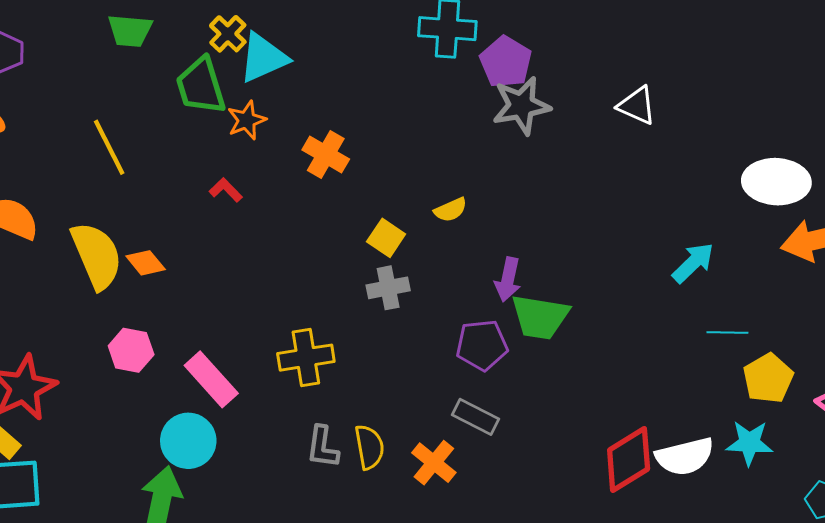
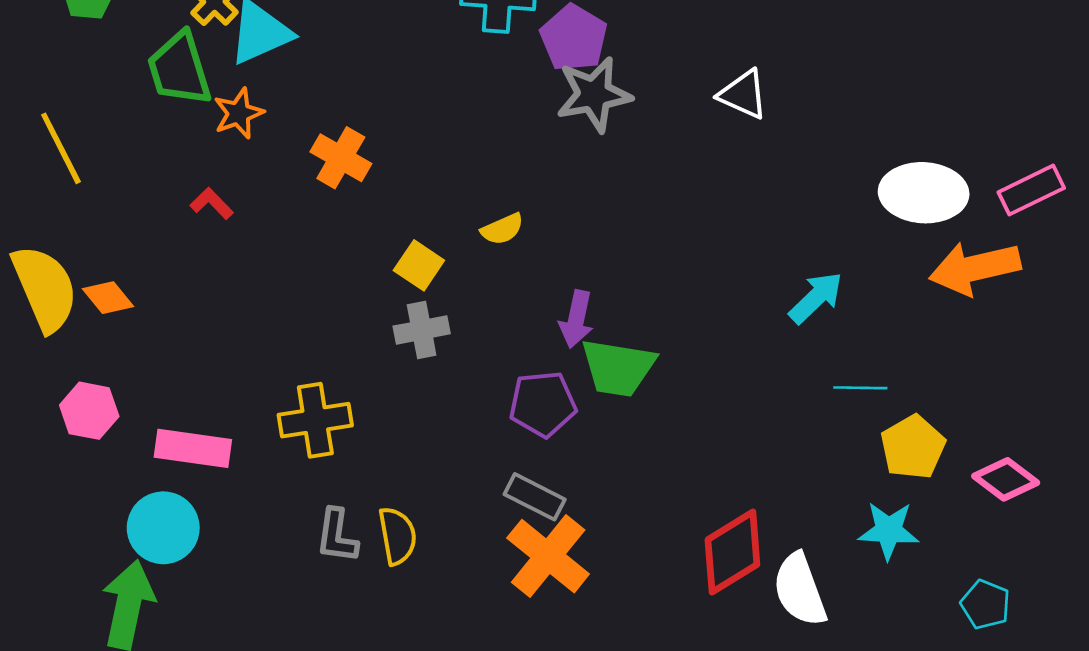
pink rectangle: (211, 379) -> (193, 448), turned -40
white semicircle: (685, 456) -> (800, 590), moved, turned 84
orange cross: (434, 463) -> (548, 556), moved, size x1.4

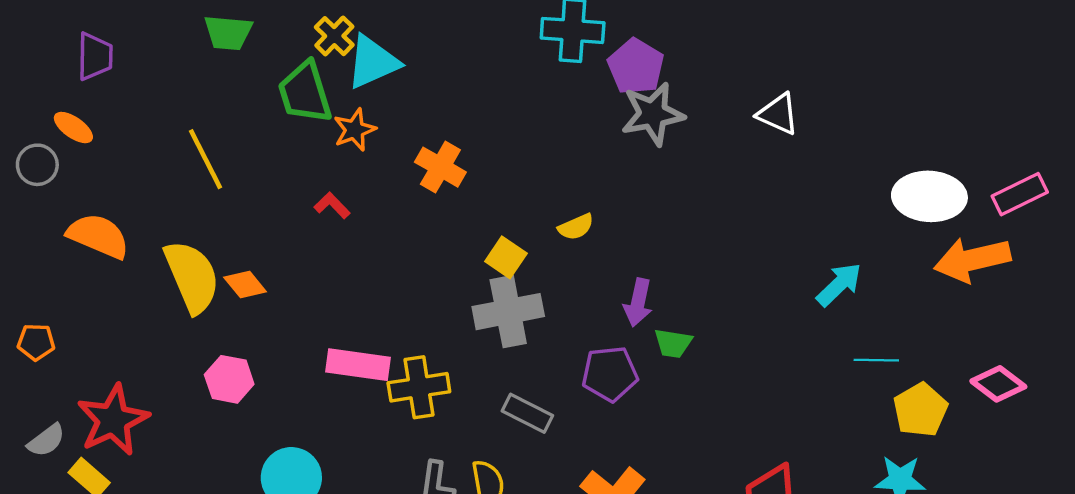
gray cross: (422, 330) -> (508, 312), size x1.5
green trapezoid: (618, 368) -> (673, 343), size x0.6
pink rectangle: (193, 448) -> (358, 365), moved
pink diamond: (1006, 479) -> (998, 384), moved
gray rectangle: (535, 497) -> (527, 413), moved

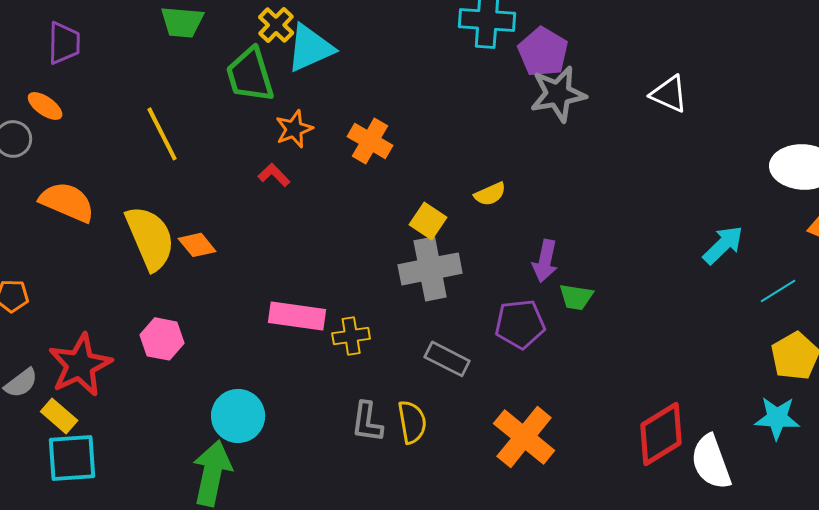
orange star: (355, 130) -> (294, 129), moved
cyan line: (876, 360) -> (778, 291), moved, turned -33
pink hexagon: (229, 379) -> (162, 339), moved
yellow cross: (419, 387) -> (351, 336), size x0.7

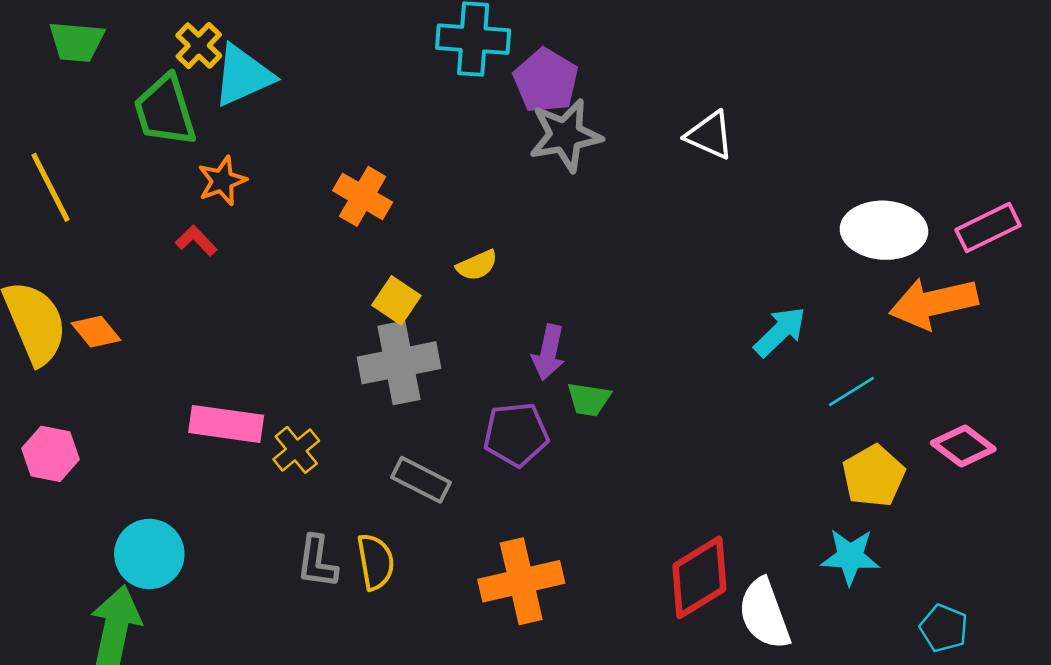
orange cross: (370, 141) -> (363, 196), moved
yellow cross: (351, 336) -> (296, 450), turned -30
orange cross: (524, 437) -> (521, 581), turned 38

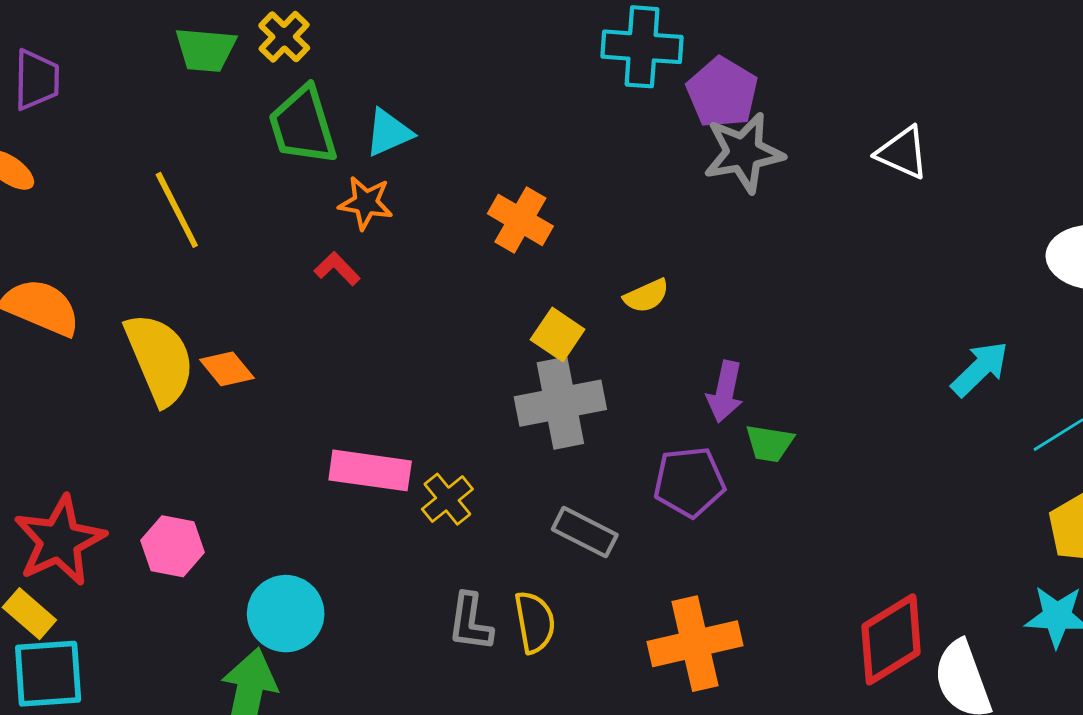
yellow cross: (199, 46) -> (284, 37), moved
cyan triangle: (243, 75) -> (389, 133), moved, size x0.7
orange star: (222, 181) -> (366, 203), turned 30
pink hexagon: (51, 454) -> (173, 546), moved

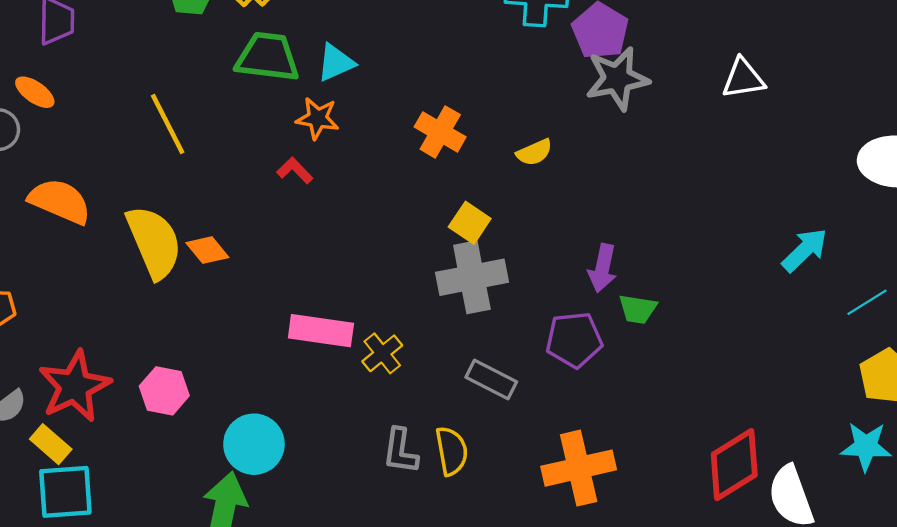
green trapezoid: (303, 126) -> (268, 57), turned 114
white triangle: (903, 153) -> (743, 79), turned -33
yellow semicircle: (646, 296) -> (534, 152), moved

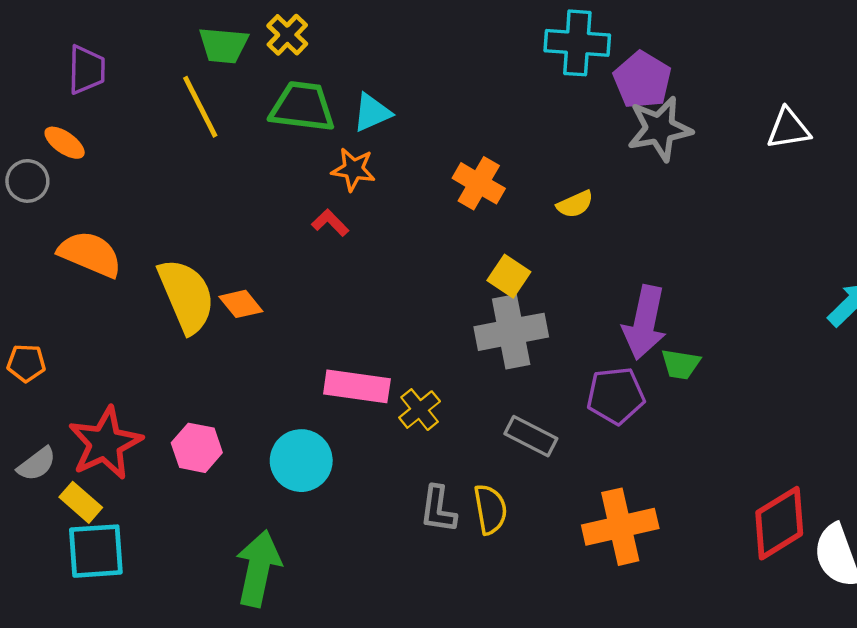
yellow line: (168, 124) -> (200, 107), moved
purple arrow: (603, 268) -> (645, 323), size x1.5
cyan circle: (254, 444) -> (301, 461), moved

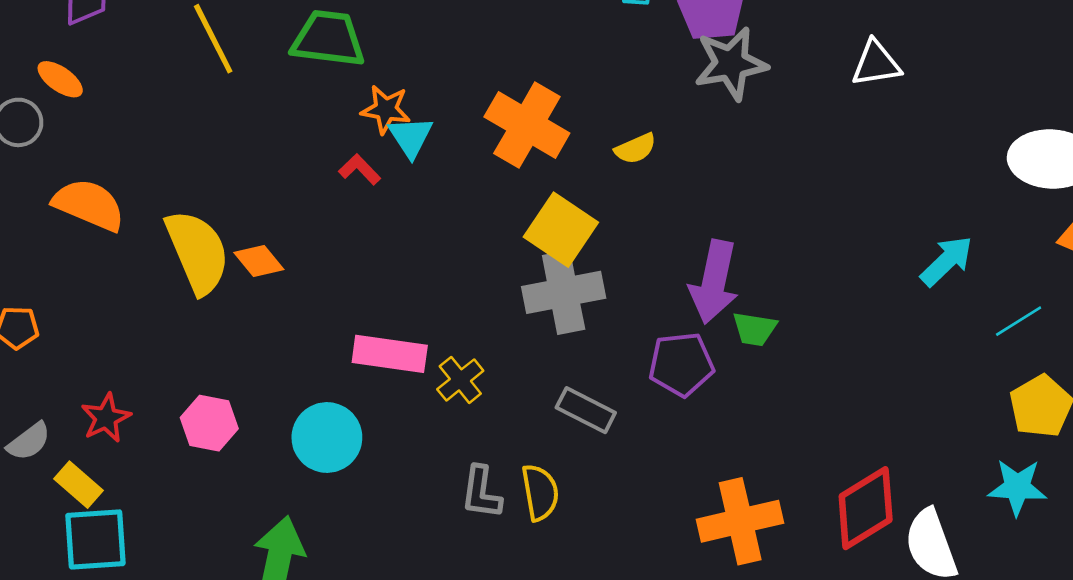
cyan triangle: (372, 113) -> (411, 137), moved, turned -39
orange cross: (479, 183) -> (527, 125), size x1.4
yellow square: (509, 276) -> (561, 230), size x1.5
red star: (105, 443) -> (106, 418), size x0.6
orange cross: (620, 527) -> (740, 521), moved

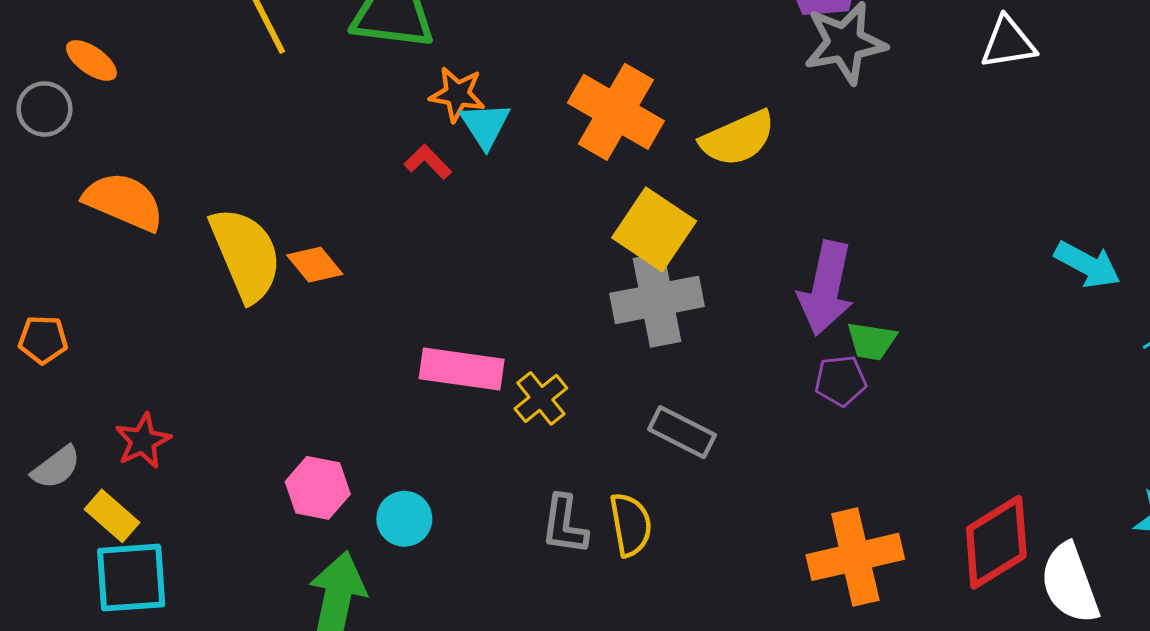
yellow semicircle: (635, 149) -> (738, 138), size x1.6
cyan arrow: (947, 261) -> (1087, 265), turned 72
purple pentagon: (681, 364) -> (841, 381), moved, size x0.7
pink hexagon: (209, 423) -> (318, 488), moved
cyan circle: (327, 437) -> (404, 519), moved, size x0.7

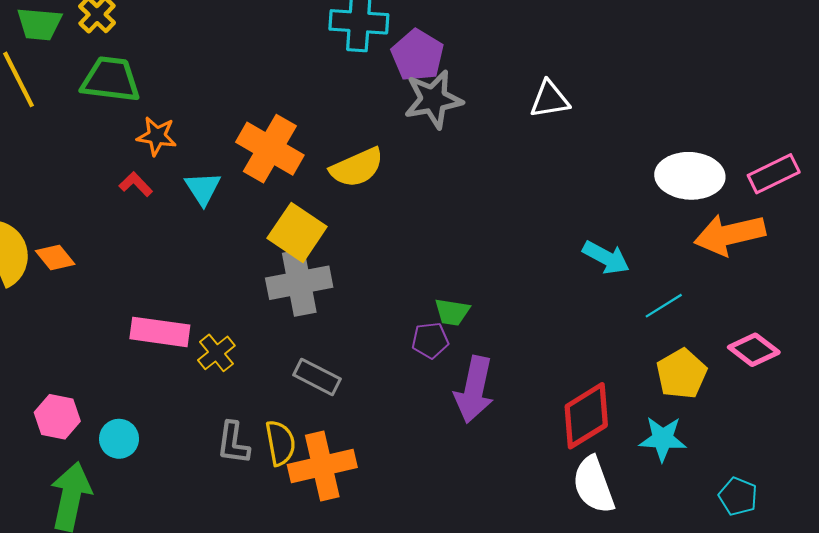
cyan triangle: (485, 125) -> (203, 188), moved
purple arrow: (826, 288) -> (474, 390), moved
red diamond: (996, 542) -> (586, 416), moved
orange cross: (855, 557) -> (322, 466), moved

